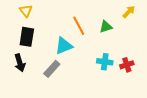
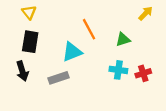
green triangle: (106, 27) -> (123, 39), moved
gray rectangle: (52, 69) -> (58, 78), turned 30

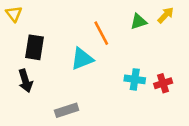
yellow triangle: (29, 12) -> (14, 14), moved
green triangle: (123, 39) -> (139, 22), moved
gray rectangle: (58, 78) -> (67, 110), moved

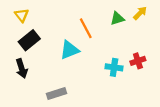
yellow triangle: (14, 14) -> (22, 15), moved
black rectangle: (34, 47) -> (29, 40), turned 42
red cross: (163, 83) -> (138, 61), moved

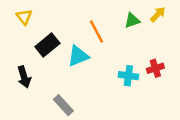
black rectangle: (29, 40) -> (47, 45), moved
gray rectangle: (56, 93) -> (63, 105), turned 66

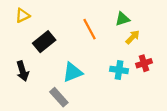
yellow arrow: (158, 14) -> (133, 37), moved
yellow triangle: (24, 17) -> (23, 16), turned 42
cyan triangle: (78, 56) -> (72, 72), moved

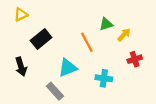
green triangle: (122, 19) -> (106, 24), moved
orange line: (90, 29) -> (87, 42), moved
cyan cross: (119, 70) -> (104, 78), moved

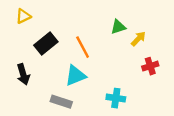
orange line: (87, 42) -> (83, 47), moved
cyan cross: (104, 78) -> (116, 98), moved
gray rectangle: (55, 91) -> (61, 102), turned -30

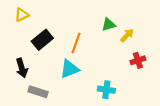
orange line: (83, 47) -> (76, 43), turned 48
gray rectangle: (61, 102) -> (38, 92), moved

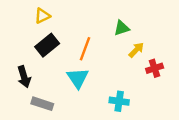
yellow triangle: (22, 15) -> (42, 16), moved
yellow arrow: (127, 35) -> (136, 50), moved
cyan triangle: (69, 69) -> (78, 78), turned -42

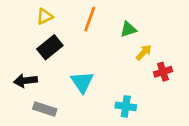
orange line: (85, 49) -> (90, 19), moved
black arrow: (24, 77) -> (25, 81), turned 100

